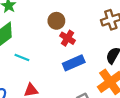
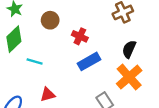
brown circle: (56, 21) -> (50, 20), moved

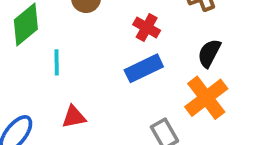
red cross: (80, 36) -> (147, 28), moved
cyan line: (35, 61) -> (57, 62), turned 70

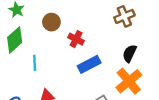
red cross: (147, 28) -> (76, 39), moved

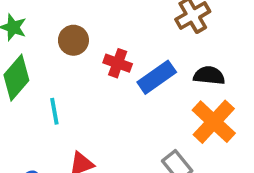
black semicircle: (130, 53) -> (209, 76), turned 78
blue rectangle: (89, 64) -> (157, 77), moved

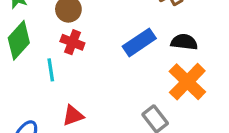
red cross: (118, 63) -> (72, 42), moved

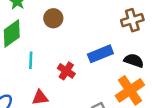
red cross: (72, 42) -> (66, 71), moved

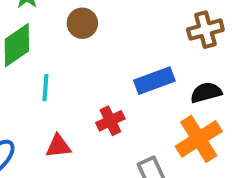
black semicircle: (134, 60) -> (206, 93), turned -36
red cross: (66, 71) -> (110, 121), moved, turned 30

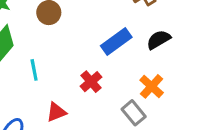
orange cross: (199, 139) -> (152, 86), moved, size x0.7

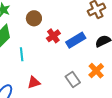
red cross: (91, 82) -> (53, 36), moved
gray rectangle: (134, 113) -> (73, 79), moved

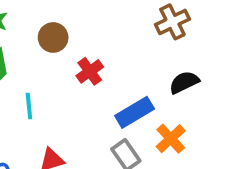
blue rectangle: (76, 40) -> (135, 112), moved

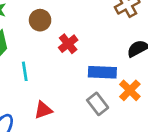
blue rectangle: (135, 112) -> (102, 72), turned 36

